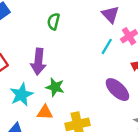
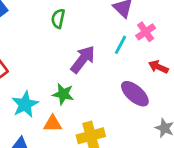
purple arrow: (38, 62) -> (83, 59), moved, turned -145

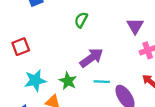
cyan line: (120, 45) -> (102, 82), moved, turned 49

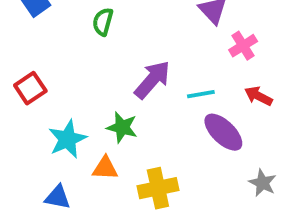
green semicircle: (81, 20) -> (103, 22), moved
cyan line: (102, 82) -> (201, 94), moved

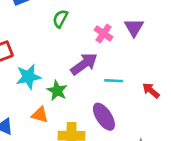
pink cross: (243, 46) -> (104, 33), moved, turned -36
purple ellipse: (223, 132) -> (104, 117), moved
cyan star: (67, 139) -> (28, 77), moved

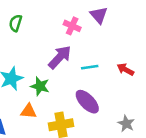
green semicircle: (60, 19) -> (15, 23), moved

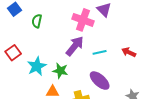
pink cross: (72, 26) -> (83, 20), size x1.5

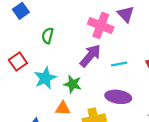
green semicircle: (37, 21) -> (48, 36), moved
purple ellipse: (100, 81) -> (118, 97), turned -35

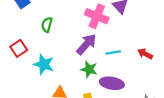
cyan star: (45, 78) -> (44, 64), turned -30
green star: (73, 84) -> (89, 69), moved

